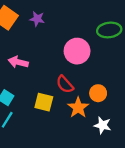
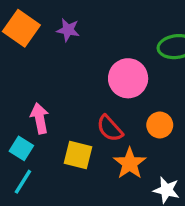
pink arrow: (18, 62) -> (40, 118), moved, turned 66
orange circle: (98, 93) -> (160, 125), moved

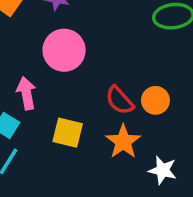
pink circle: (128, 78) -> (64, 50), moved
red semicircle: (110, 128) -> (120, 100), moved

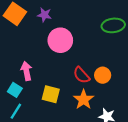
pink circle: (64, 50) -> (60, 40), moved

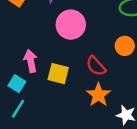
orange circle: (103, 75) -> (125, 46), moved
yellow square: (51, 94) -> (58, 74), moved

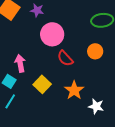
red semicircle: (96, 66) -> (65, 58), moved
yellow square: (58, 74) -> (42, 84), moved, turned 30

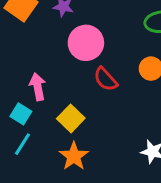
orange star: (74, 90) -> (74, 156), moved

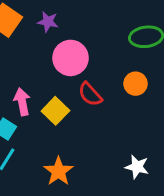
yellow square: (71, 118) -> (55, 111), moved

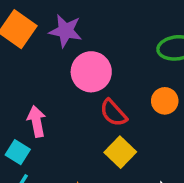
purple star: (48, 22) -> (66, 31), size x1.4
yellow square: (55, 111) -> (120, 152), moved

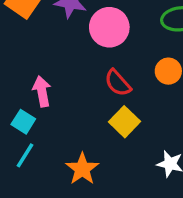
pink circle: (91, 72) -> (109, 27), moved

